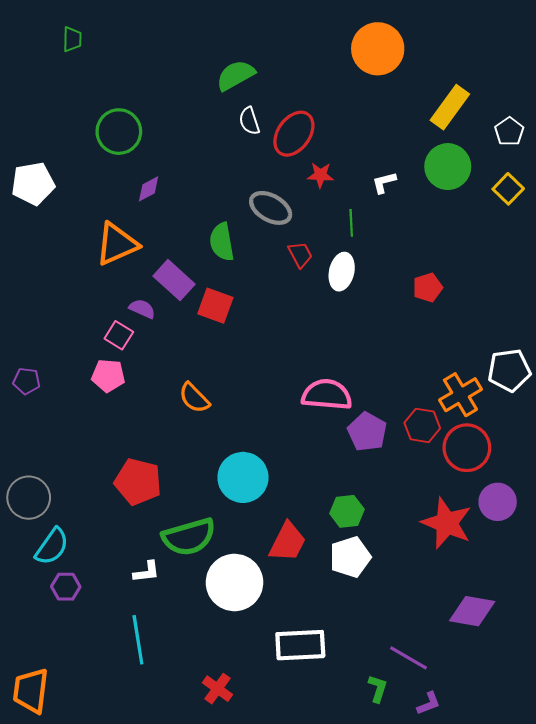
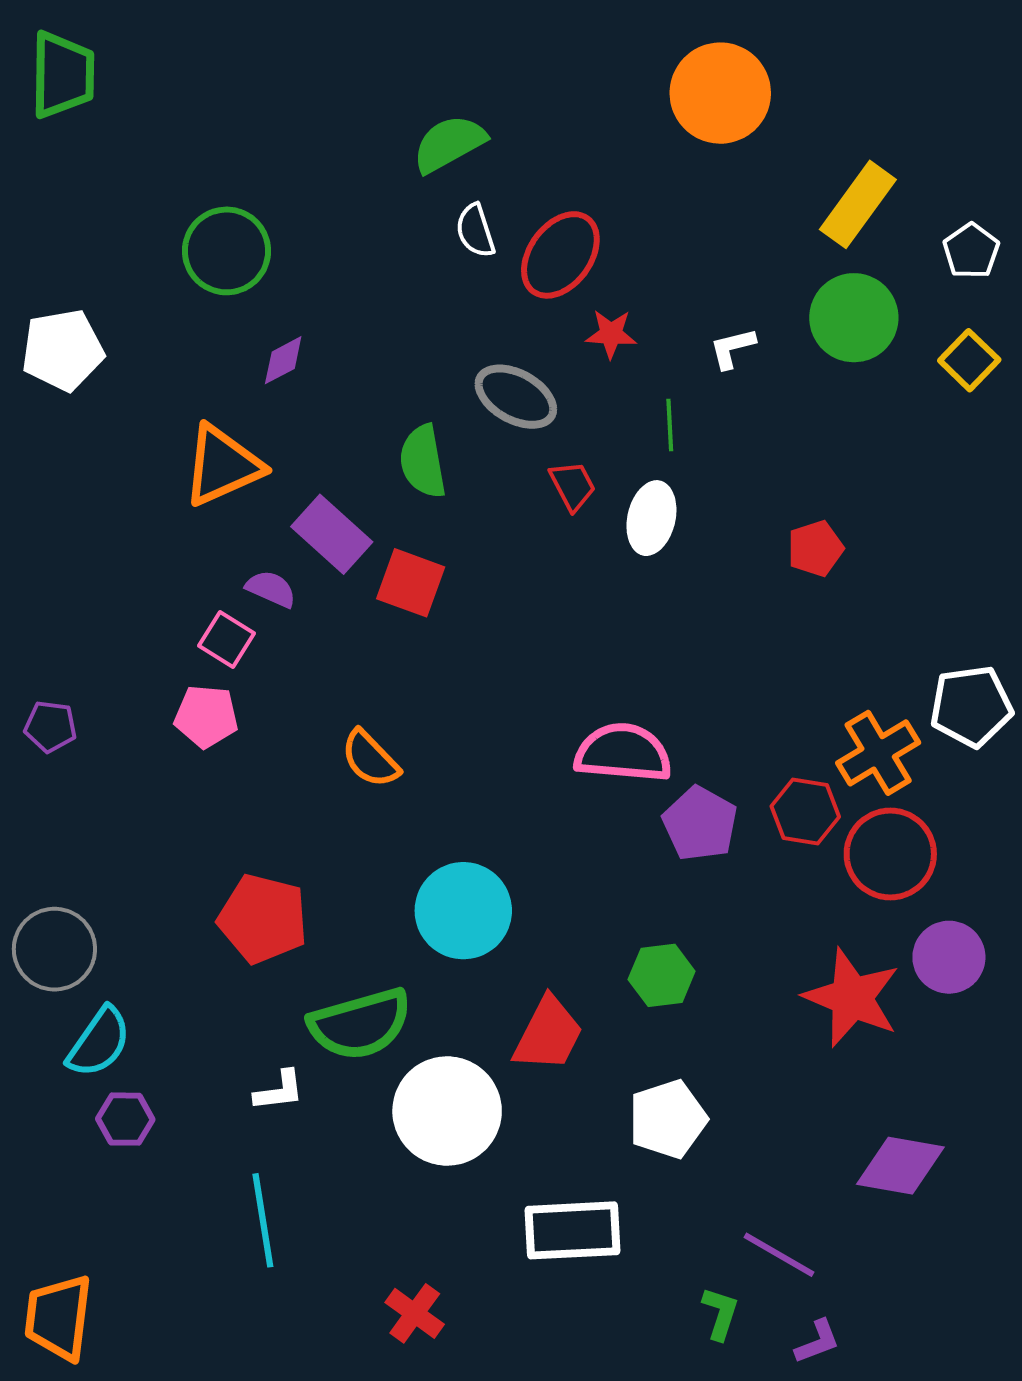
green trapezoid: (72, 39) -> (63, 75), moved, size x1.8
white pentagon: (350, 557) -> (668, 1119), moved

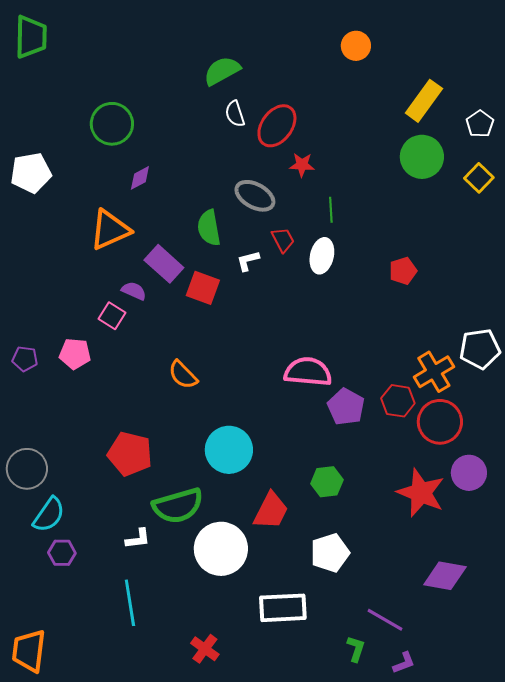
orange circle: (720, 93) -> (356, 46), size x0.6
white L-shape: (732, 348) -> (248, 261), moved
pink pentagon: (206, 716) -> (75, 354), moved

